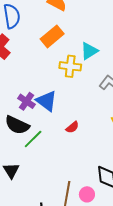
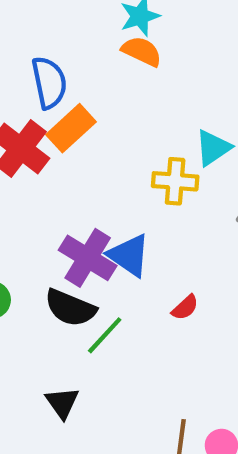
orange rectangle: (52, 36) -> (71, 128), moved
purple cross: (26, 101) -> (88, 258), size x1.5

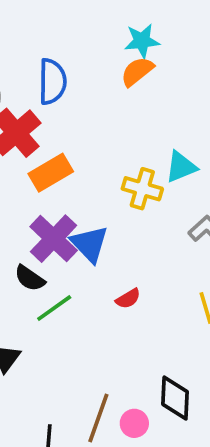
orange semicircle: (142, 51) -> (137, 71), turned -76
orange rectangle: (71, 128) -> (51, 173), moved
black semicircle: (70, 308) -> (30, 278), size x0.7

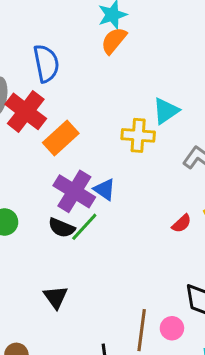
blue triangle: (90, 244) -> (105, 189), size x0.7
red semicircle: (128, 299) -> (182, 223), moved
green line: (54, 308) -> (84, 227), moved

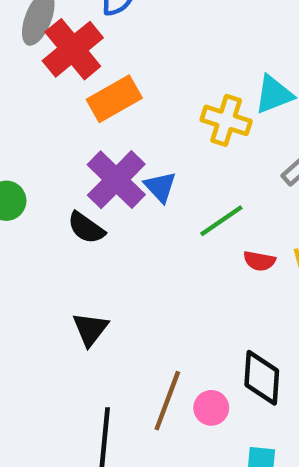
red semicircle: (182, 223) -> (259, 261), turned 40
green line: (84, 227) -> (221, 221), moved
black triangle: (56, 297) -> (90, 329), moved

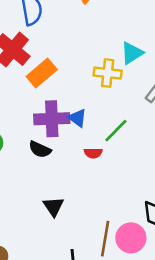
purple cross: (116, 180) -> (52, 119), turned -36
red semicircle: (259, 261) -> (93, 153), moved
pink circle: (211, 408) -> (131, 238), size x1.5

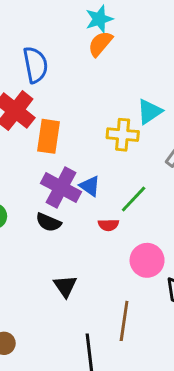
orange rectangle: (42, 73) -> (49, 136), turned -40
purple cross: (52, 119) -> (61, 188), turned 32
pink circle: (131, 238) -> (147, 260), moved

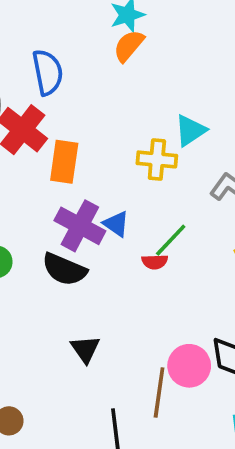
black semicircle: (49, 222) -> (64, 269), size x1.4
red semicircle: (108, 225) -> (155, 262), moved
pink circle: (147, 260) -> (189, 366), moved

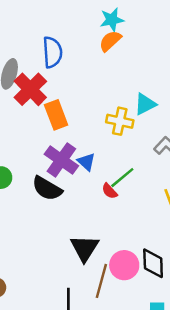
orange rectangle: (64, 162) -> (56, 115), turned -36
red semicircle: (155, 262) -> (110, 191), turned 42
black triangle: (85, 349) -> (85, 248), moved, size x1.4

